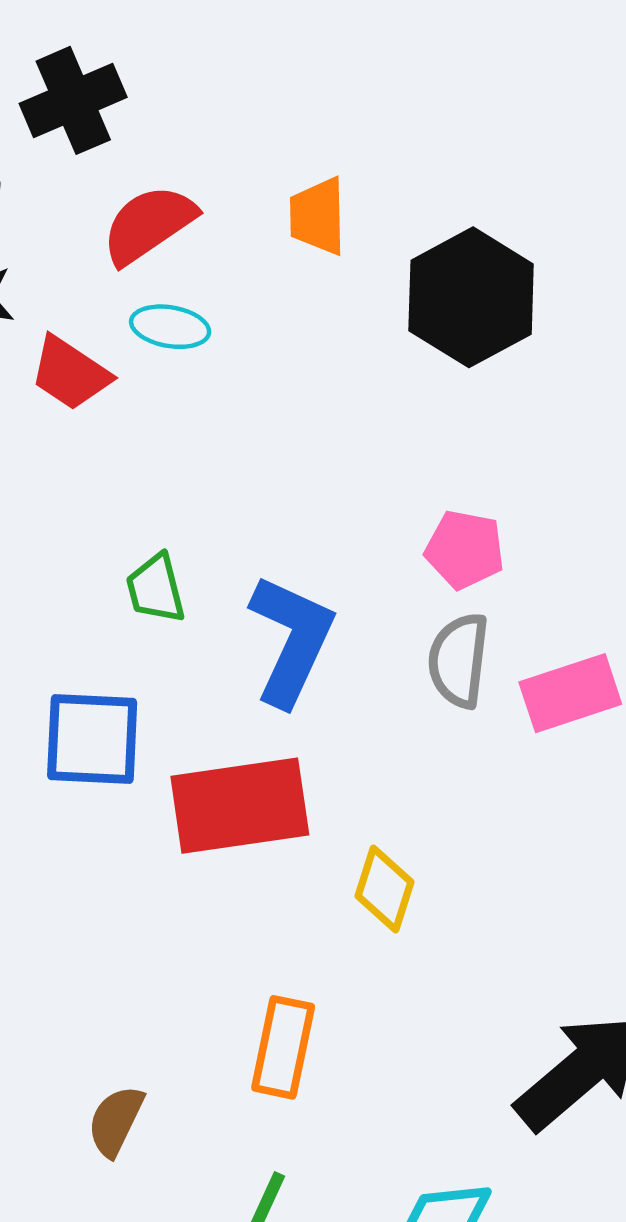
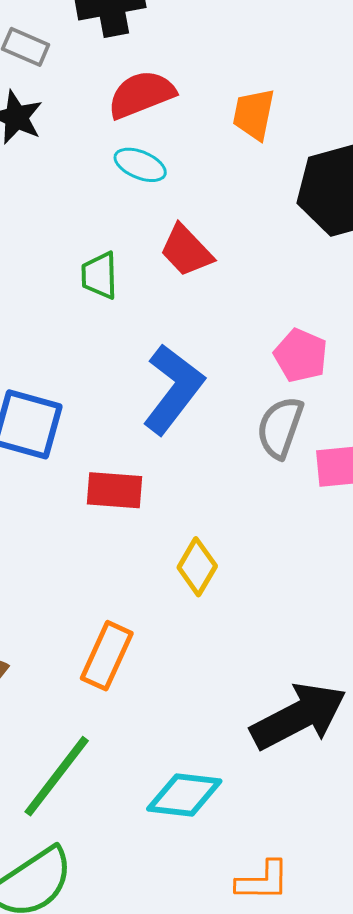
red trapezoid: (70, 373) -> (186, 251), moved
green trapezoid: (156, 589) -> (99, 275), moved
red rectangle: (240, 806) -> (114, 490), size x0.6

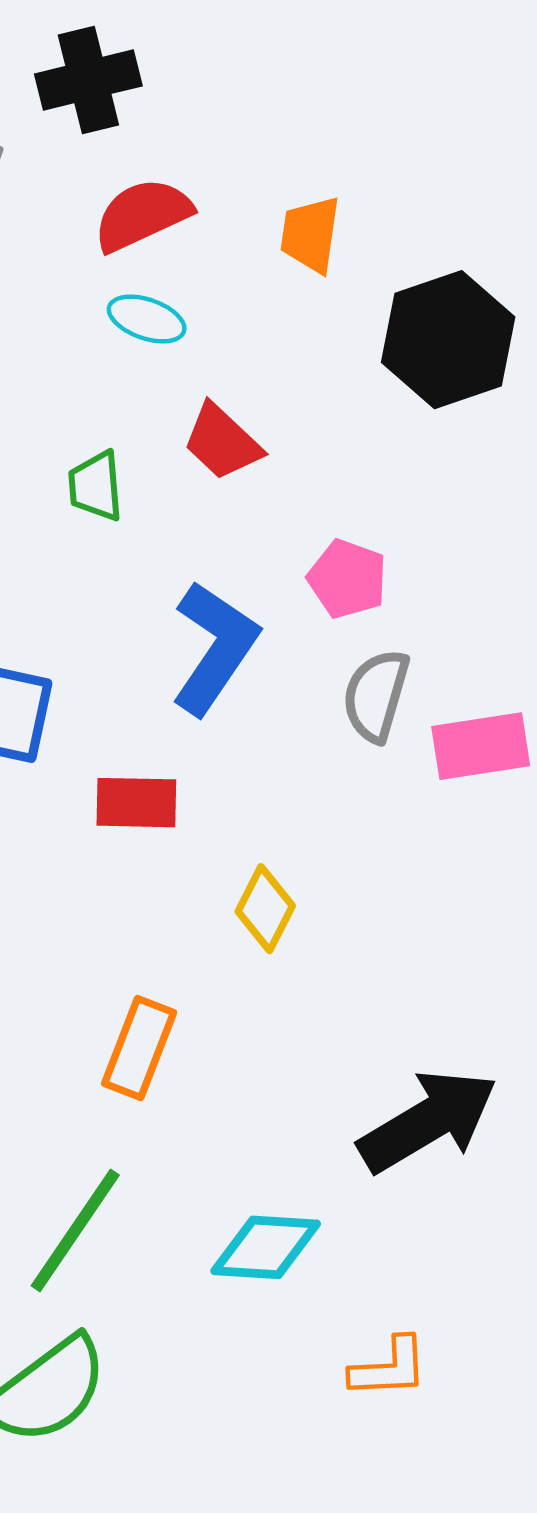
pink pentagon: (301, 355) -> (347, 579), moved

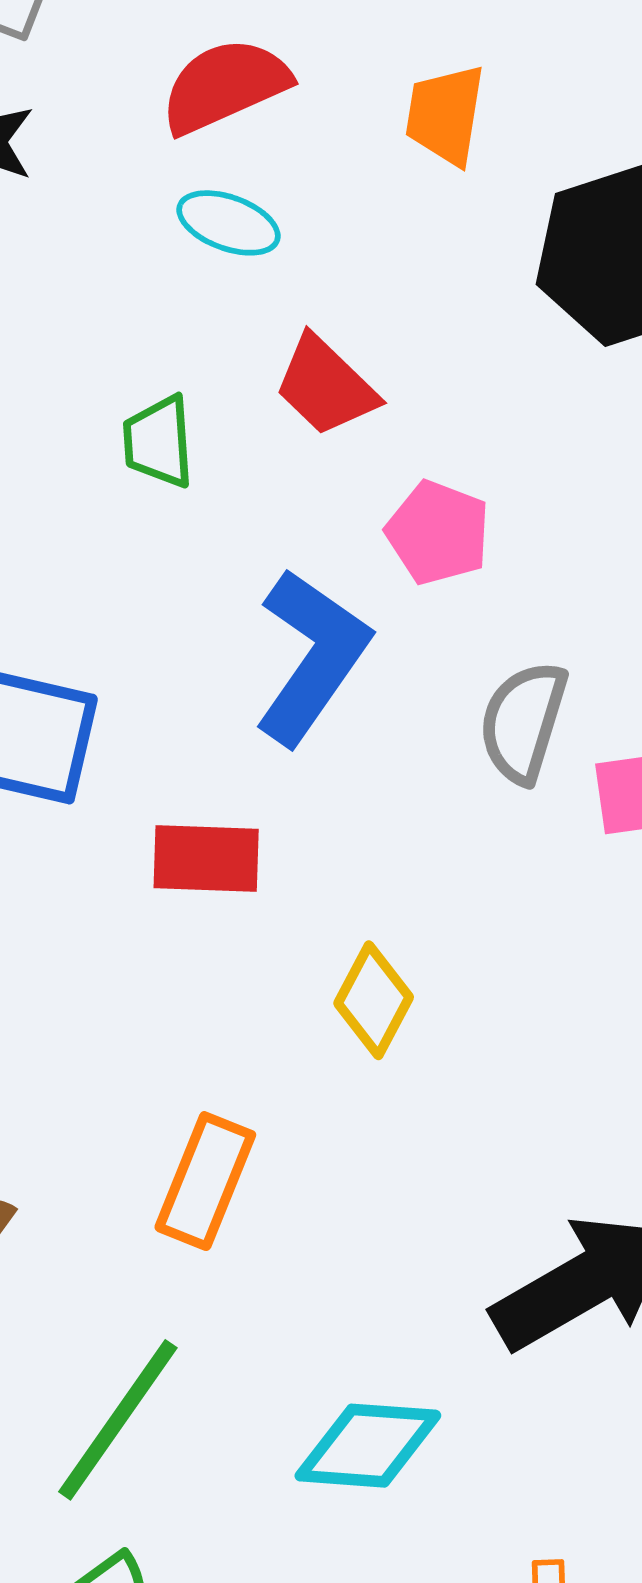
pink pentagon: (347, 579) -> (438, 533), moved

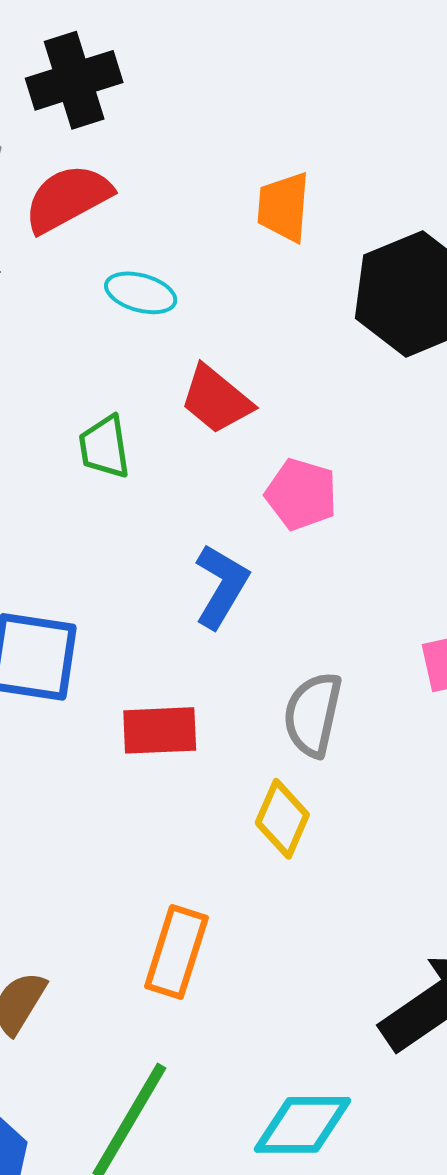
red semicircle: (225, 86) -> (68, 198), moved
blue L-shape: (312, 657) -> (221, 586), size x0.7
gray semicircle: (523, 722) -> (313, 714), moved

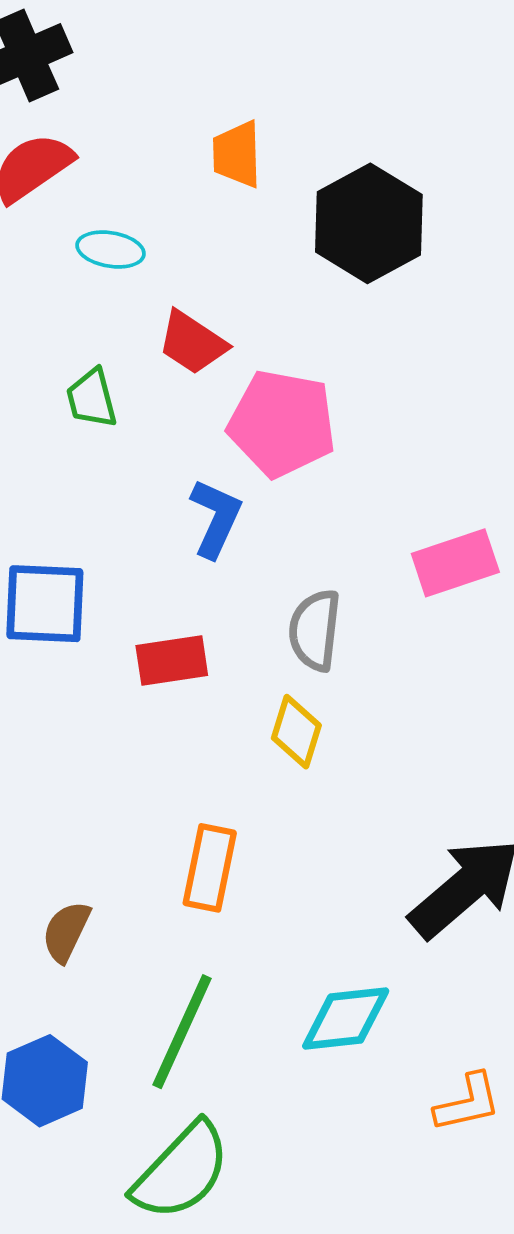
pink pentagon: (301, 494) -> (282, 424), size x1.6

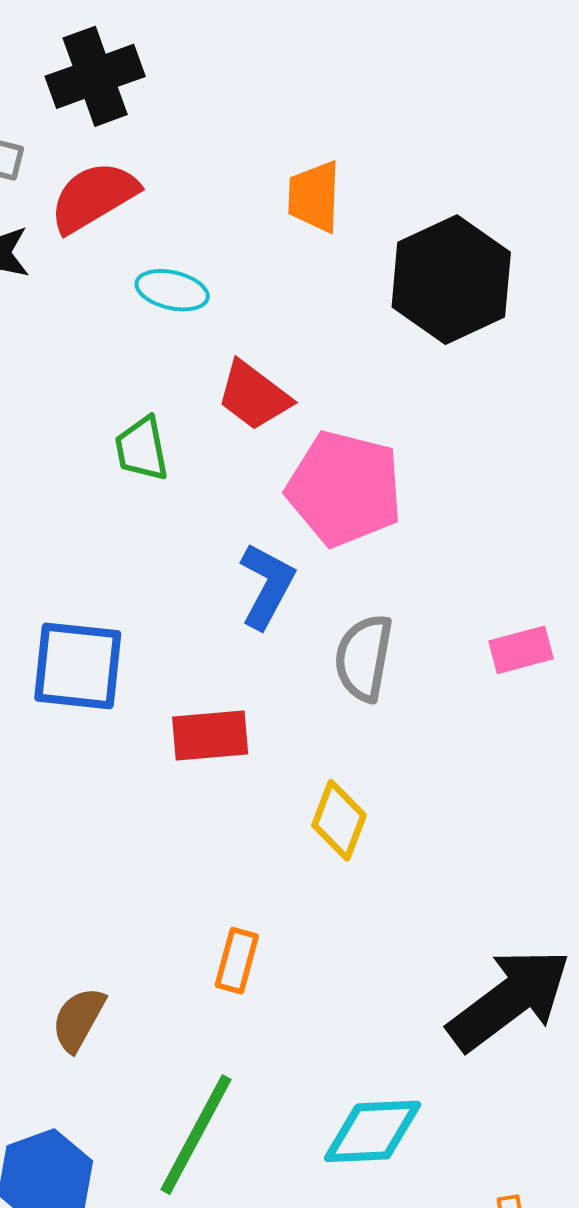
pink rectangle: (455, 563) -> (521, 650), size x0.7
gray semicircle: (315, 630) -> (364, 658), moved
orange rectangle: (210, 868) -> (237, 961), size x0.7

